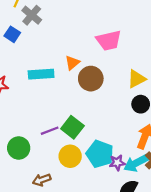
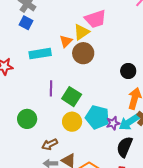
blue square: (12, 34) -> (26, 23), moved
yellow triangle: (136, 79) -> (82, 32), moved
purple line: (50, 131) -> (51, 88), moved, turned -63

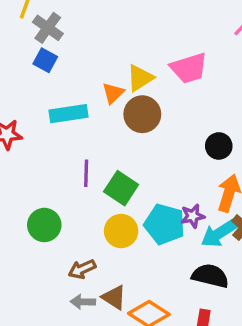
pink trapezoid: (95, 19) -> (189, 68), moved
purple star: (113, 123) -> (193, 216), moved
black semicircle: (125, 147) -> (210, 276), turned 80

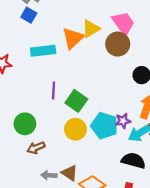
pink trapezoid: (189, 68) -> (123, 23), turned -110
orange triangle: (113, 93) -> (73, 38), size x1.5
brown circle: (142, 114) -> (118, 44), moved
brown arrow: (82, 269) -> (36, 148), moved

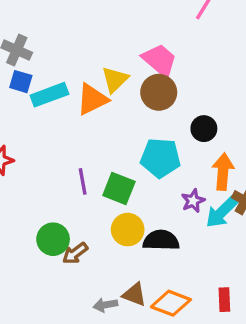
orange triangle: (73, 38) -> (92, 99), turned 30
cyan rectangle: (43, 51) -> (49, 95), moved
cyan pentagon: (104, 126) -> (160, 158), moved
brown arrow: (36, 148) -> (75, 253), moved
black semicircle: (133, 161) -> (161, 240), moved

